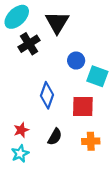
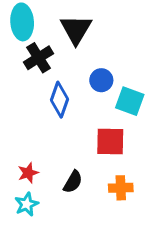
cyan ellipse: (17, 17) -> (22, 22), turned -50
blue diamond: (47, 95) -> (59, 100), moved

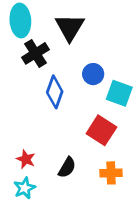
red square: (110, 141) -> (101, 130), turned 32
red star: (28, 173) -> (26, 159), turned -30

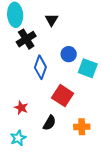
black triangle: (70, 27) -> (51, 20), size x0.6
red square: (101, 130) -> (63, 96), moved
red star: (26, 159) -> (21, 108), moved

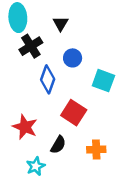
blue circle: (69, 54) -> (73, 58), moved
red star: (21, 108) -> (25, 127), size x1.5
cyan star: (18, 138) -> (36, 166), moved

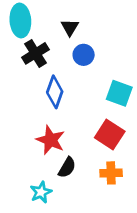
blue circle: (73, 58) -> (84, 55), moved
red square: (74, 113) -> (110, 134), moved
red star: (25, 127) -> (51, 140), moved

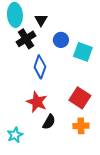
black triangle: (70, 27) -> (41, 20), moved
cyan square: (119, 93) -> (83, 52), moved
cyan star: (41, 192) -> (15, 135), moved

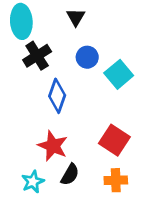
black triangle: (41, 20) -> (76, 17), moved
cyan square: (83, 52) -> (119, 74), turned 30
cyan star: (15, 135) -> (33, 182), moved

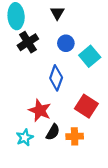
blue diamond: (57, 96) -> (56, 78), moved
orange cross: (116, 180) -> (75, 136), moved

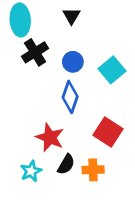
blue circle: (66, 43) -> (73, 62), moved

